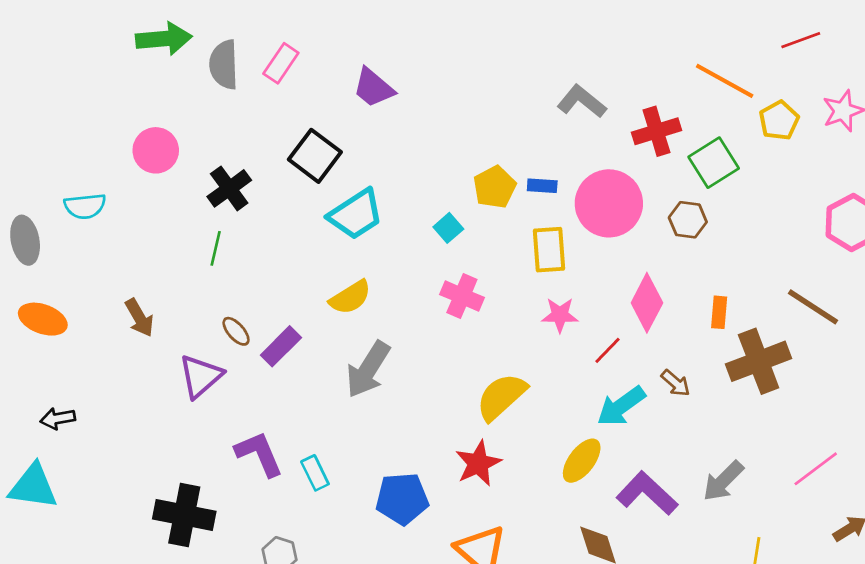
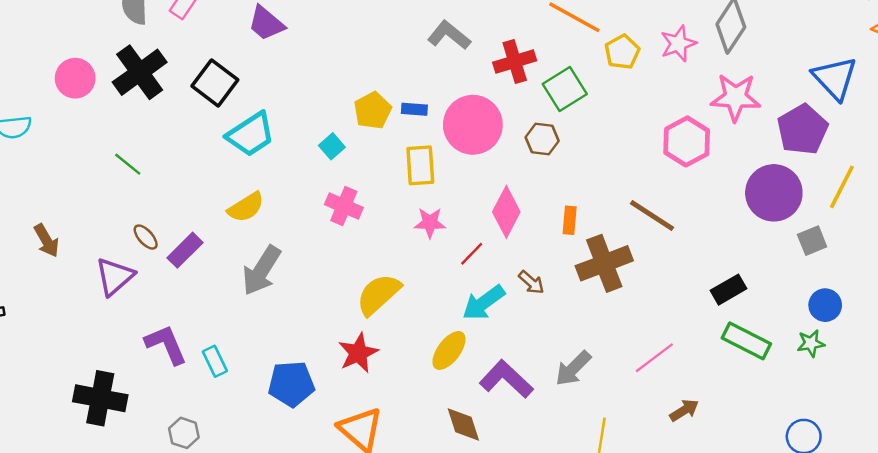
black cross: (229, 188) -> (140, 72), moved, size x1.4
green line: (216, 248) -> (128, 164), turned -64
brown arrow: (139, 318) -> (46, 241), moved

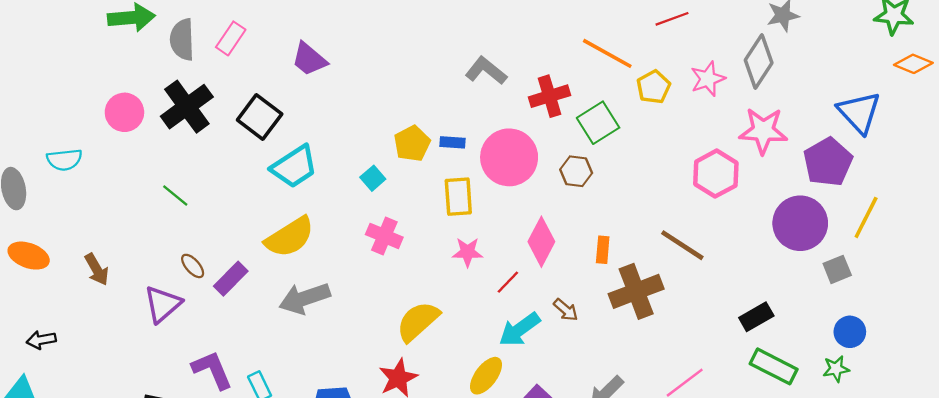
yellow semicircle: (246, 207) -> (290, 237), size x1.4
gray arrow: (261, 270) -> (305, 298), turned 39

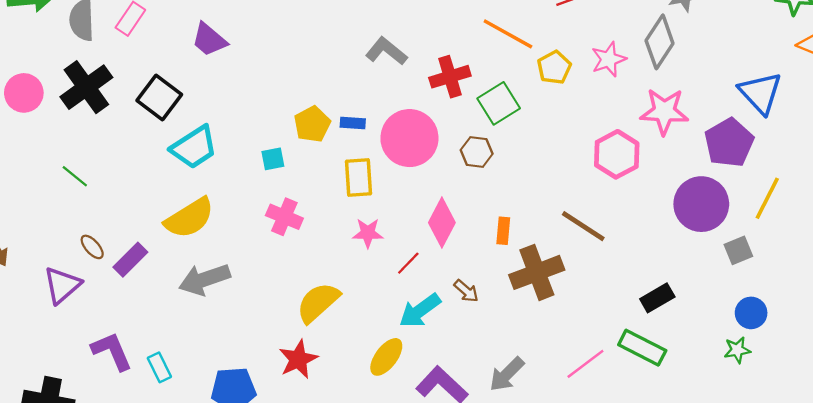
cyan square: (373, 178) -> (273, 159), turned 30
green rectangle: (774, 366) -> (642, 348), moved

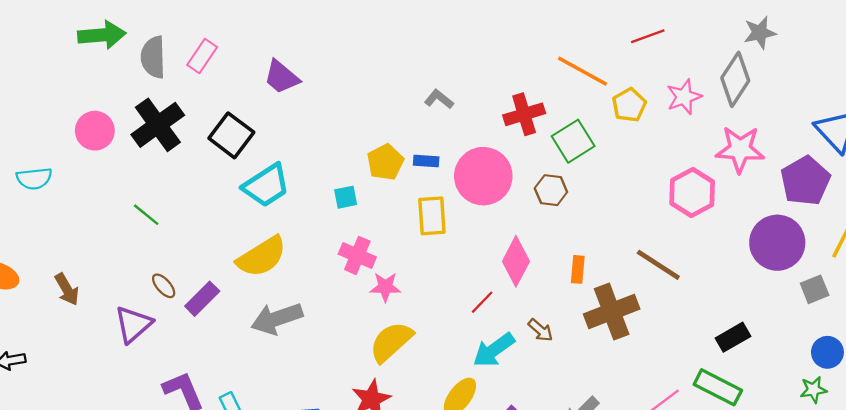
gray L-shape: (386, 51) -> (439, 99), moved, size x0.7
pink star: (368, 233) -> (385, 287), moved

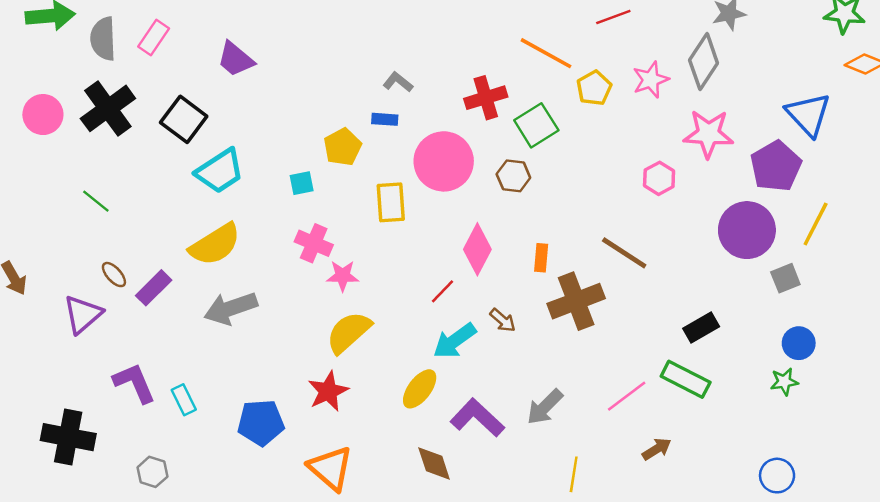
blue rectangle: (426, 161) -> (385, 119), moved
pink hexagon: (692, 192) -> (659, 178), size x0.7

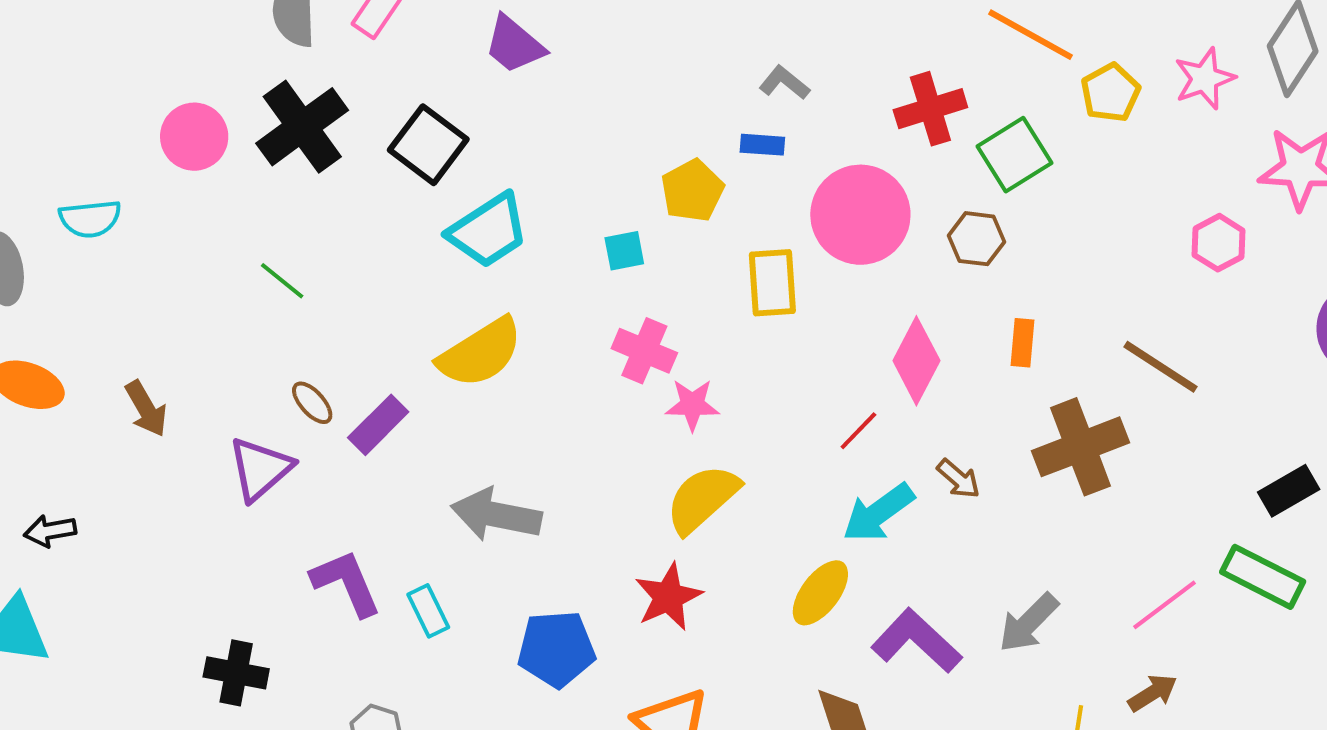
orange rectangle: (541, 258) -> (1022, 343), moved
gray arrow: (231, 308) -> (496, 515), moved, turned 30
black cross: (68, 437) -> (236, 673), size x0.7
brown arrow: (657, 449) -> (1153, 693), moved

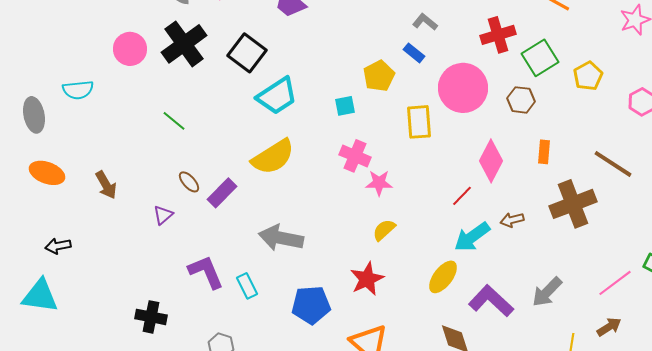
yellow pentagon: (1111, 93) -> (588, 76), moved
blue rectangle: (762, 145) -> (414, 53), turned 35
purple triangle: (260, 469) -> (163, 215), size x0.6
brown arrow: (958, 479) -> (512, 220), turned 125
yellow semicircle: (702, 499) -> (384, 230), size x0.6

